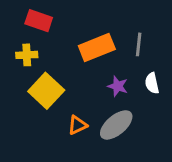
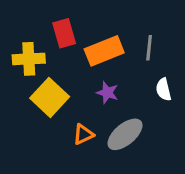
red rectangle: (39, 21) -> (64, 33), moved, turned 55
yellow cross: (27, 55) -> (29, 59), size x1.4
purple star: (118, 86) -> (107, 93), moved

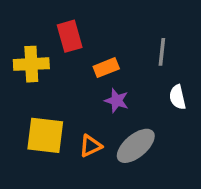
orange rectangle: (104, 51) -> (106, 68), moved, size x0.6
yellow square: (50, 97) -> (45, 135), moved, turned -36

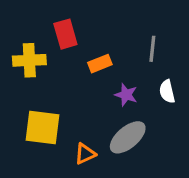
purple star: (117, 101) -> (126, 95), moved
orange triangle: (91, 146) -> (85, 154), moved

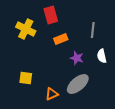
red rectangle: (65, 34) -> (51, 15), moved
yellow cross: (29, 60) -> (26, 29), moved, turned 30
yellow square: (42, 128) -> (26, 78), size x0.6

